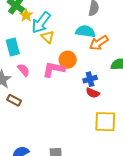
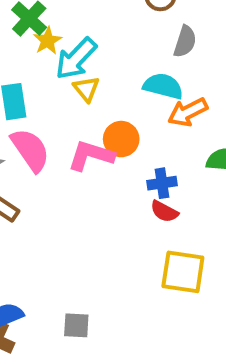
pink semicircle: (24, 70) -> (30, 150), size x1.6

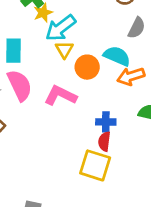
orange circle: (121, 139) -> (87, 67), moved
red semicircle: (164, 211) -> (104, 141), turned 60
yellow square: (183, 272) -> (95, 165), moved

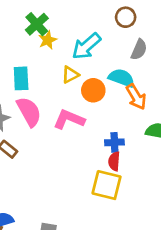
cyan arrow: (61, 28) -> (86, 46), moved
yellow triangle: (64, 50) -> (70, 75), turned 36
orange arrow: (131, 76) -> (136, 97), turned -100

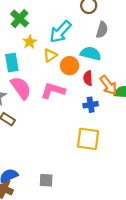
yellow star: (48, 40) -> (30, 42), moved
orange arrow: (136, 97) -> (108, 85), moved
red semicircle: (114, 161) -> (88, 78), moved

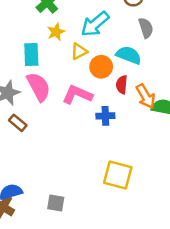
gray semicircle: (102, 30) -> (146, 28), turned -42
blue cross: (91, 105) -> (105, 116), moved
yellow square: (88, 139) -> (118, 175), moved

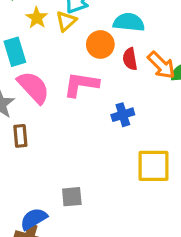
yellow triangle: (79, 51) -> (66, 21), moved
blue cross: (105, 116) -> (123, 115), moved
brown rectangle: (18, 123) -> (20, 136), turned 60
gray square: (56, 203) -> (72, 197), moved

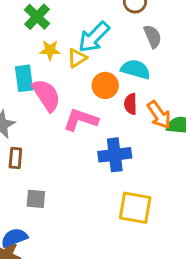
yellow star: (37, 18) -> (50, 50), turned 30
pink semicircle: (33, 87) -> (46, 95), moved
blue cross: (123, 115) -> (115, 155), size x1.5
gray square: (72, 197) -> (36, 199), moved

